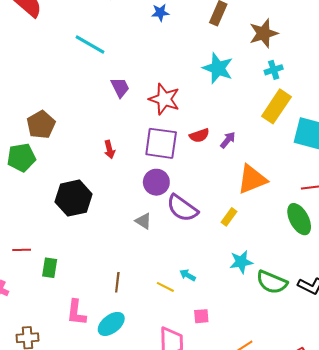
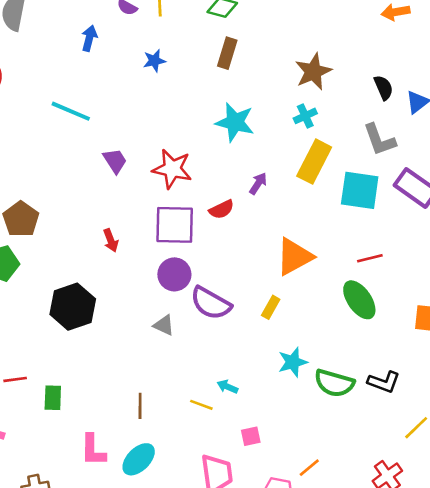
brown star: (264, 33) -> (313, 72), moved
purple arrow: (228, 140) -> (258, 184), moved

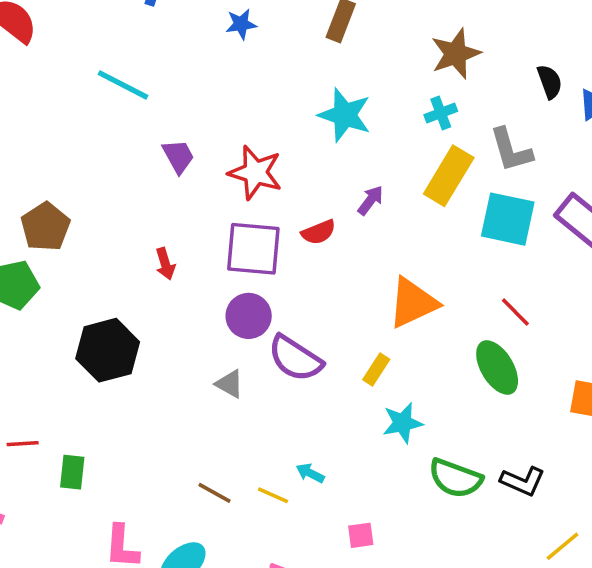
gray L-shape: (379, 140) -> (511, 150), moved
red line: (370, 258) -> (515, 312), turned 55
cyan star: (293, 362) -> (403, 423), moved
brown line: (140, 406) -> (215, 493), moved, turned -65
pink square: (251, 436) -> (361, 535), moved

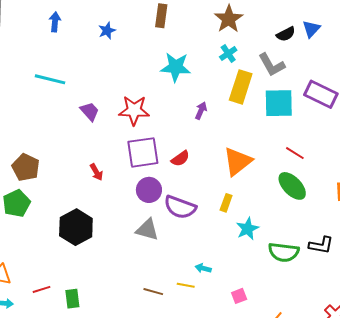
black semicircle: (550, 82) -> (286, 34), moved, turned 96
red semicircle: (319, 232) -> (180, 159), moved
gray triangle: (229, 384) -> (147, 230), size x1.4

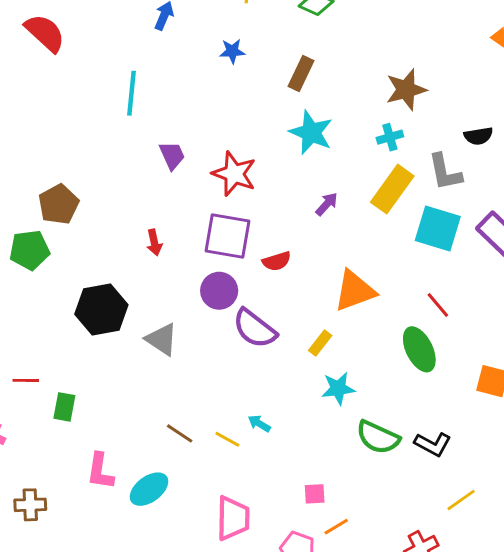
brown rectangle: (161, 16) -> (301, 73), moved
cyan line: (50, 79) -> (132, 93), turned 64
gray triangle: (147, 230) -> (162, 339), moved
pink square: (239, 296) -> (315, 494), moved

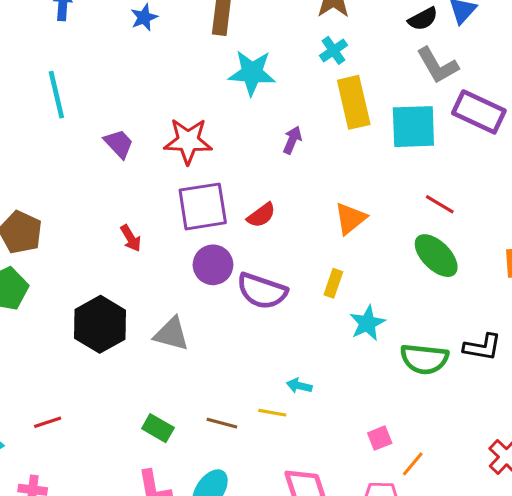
gray L-shape: (445, 172) -> (437, 65), moved
yellow rectangle: (392, 189) -> (354, 102), turned -30
orange triangle: (355, 291) -> (350, 218), size x0.7
green rectangle: (64, 407) -> (158, 428), moved, turned -52

